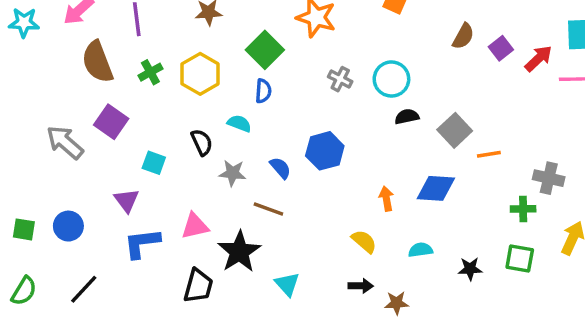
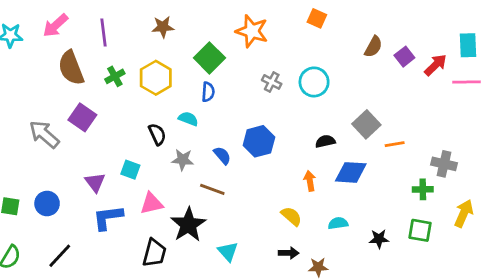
black semicircle: (407, 117) -> (325, 141), moved
cyan square: (154, 163) -> (130, 170), moved

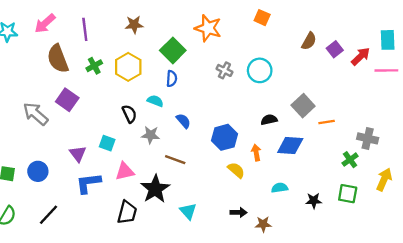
blue hexagon: (259, 141) -> (224, 137), moved
blue semicircle: (222, 155) -> (183, 121), moved
green cross: (423, 189) -> (350, 160), turned -35
yellow semicircle: (291, 216) -> (236, 170), moved

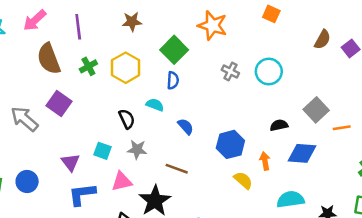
gray star: (151, 135) -> (137, 150), moved
cyan semicircle: (280, 188) -> (291, 199), size x1.5

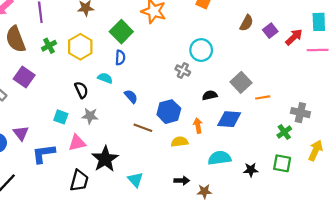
gray cross: (230, 71) -> (183, 71), moved
purple triangle: (71, 162) -> (21, 133), moved
brown line: (177, 169) -> (143, 128), moved
yellow semicircle: (243, 180) -> (180, 142), turned -49

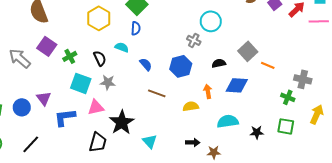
green cross: (49, 46) -> (70, 56), moved
orange line: (263, 97) -> (268, 65), turned 32
blue hexagon: (169, 112) -> (181, 66), moved
cyan square: (61, 117) -> (81, 83), size x1.5
green cross: (284, 132) -> (288, 97), turned -32

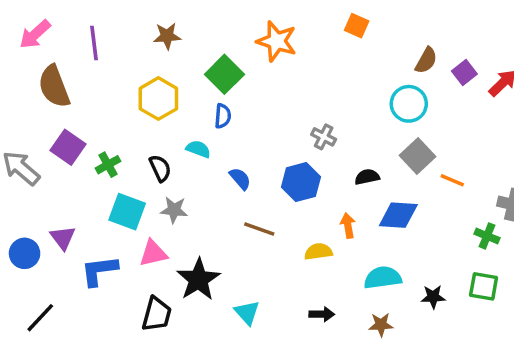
cyan circle: (211, 21) -> (409, 104), moved
brown star: (214, 152) -> (381, 325), moved

